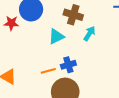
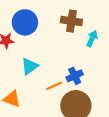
cyan triangle: (56, 36) -> (30, 66), moved

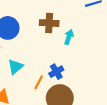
orange line: (54, 86) -> (39, 82), turned -32

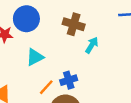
cyan triangle: (15, 67) -> (35, 57), moved

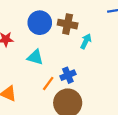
blue circle: (26, 19) -> (40, 23), moved
cyan triangle: (35, 57) -> (35, 57), turned 49

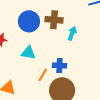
blue cross: (68, 75) -> (60, 65), turned 32

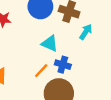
cyan triangle: (28, 53) -> (50, 43), moved

